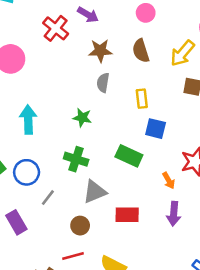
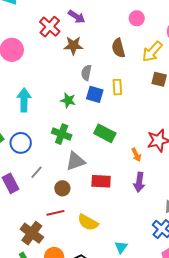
pink circle: (146, 13) -> (137, 18), moved
brown star: (100, 51) -> (73, 46), moved
blue square: (156, 129) -> (95, 94), moved
gray line: (48, 198) -> (37, 172), moved

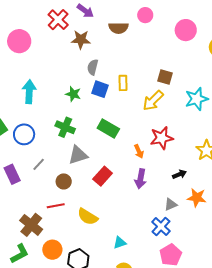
brown semicircle: (118, 48) -> (118, 28), moved, turned -78
yellow arrow: (152, 52) -> (153, 101), moved
red rectangle: (101, 181) -> (103, 176), turned -54
cyan triangle: (121, 247) -> (120, 243), turned 32

